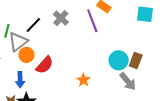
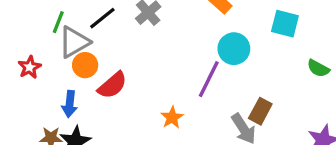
purple line: (92, 21) -> (209, 79), moved, turned 40
cyan circle: (119, 60) -> (234, 49), moved
brown rectangle: (136, 60) -> (260, 111), moved

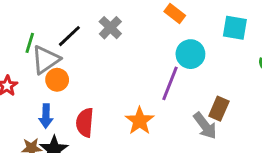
red semicircle: (112, 85) -> (85, 123), moved, turned 140
orange star: (172, 117) -> (140, 121), size x1.4

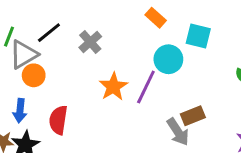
gray cross: (110, 28) -> (90, 42), moved
cyan square: (235, 28) -> (198, 36), moved
brown rectangle: (219, 109) -> (193, 116), turned 40
orange star: (140, 121) -> (113, 87), moved

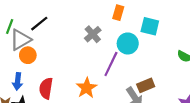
orange rectangle: (156, 18) -> (118, 13), turned 64
gray cross: (90, 42) -> (93, 34), moved
orange star: (113, 87) -> (87, 88), moved

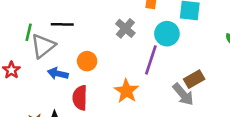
black line: (39, 24) -> (62, 24), turned 48
orange circle: (28, 55) -> (87, 61), moved
blue arrow: (18, 81) -> (58, 74), moved, turned 105

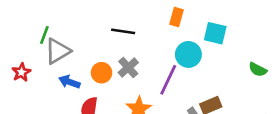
black line: (62, 24) -> (123, 31), moved
gray cross: (125, 28) -> (128, 67), moved

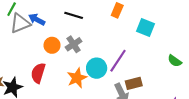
cyan circle: (188, 54) -> (97, 68), moved
purple line: (168, 80) -> (118, 61), moved
blue arrow: (69, 82) -> (37, 19), moved

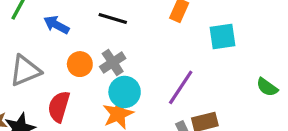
gray triangle: (20, 23) -> (25, 71), moved
cyan square: (146, 28) -> (223, 37), turned -30
cyan circle: (97, 68) -> (125, 92), moved

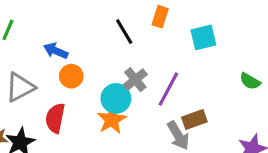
black line: (113, 18) -> (124, 32), moved, turned 48
blue arrow: (56, 25) -> (56, 51), moved
gray cross: (113, 62) -> (135, 80), moved

